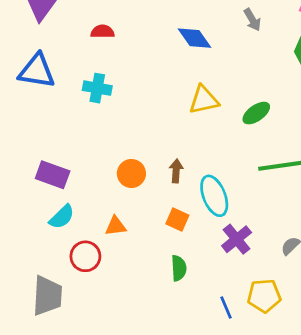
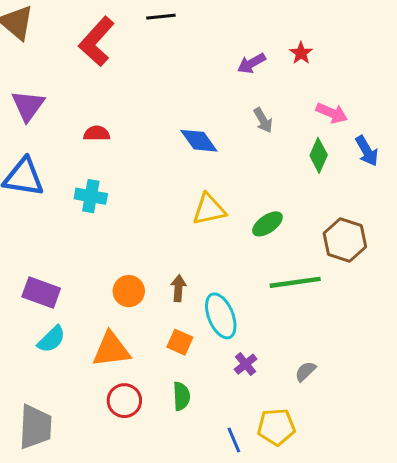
orange triangle: (116, 226) -> (111, 349), size x1.6
purple cross: (237, 239) -> (246, 364), size x0.7
red circle: (85, 256) -> (124, 401), moved

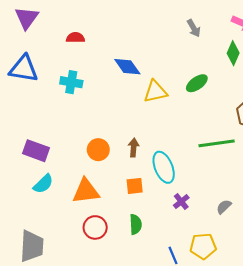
blue diamond: (199, 141) -> (127, 67), moved
green ellipse: (267, 224) -> (197, 83), moved
orange square: (180, 342) -> (135, 186), turned -30

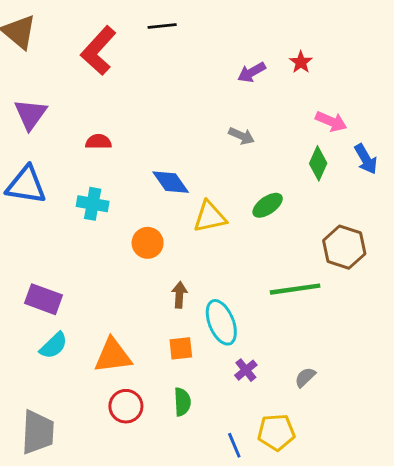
gray arrow: (194, 28) -> (242, 136), moved, turned -36
orange circle: (98, 150) -> (148, 243), moved

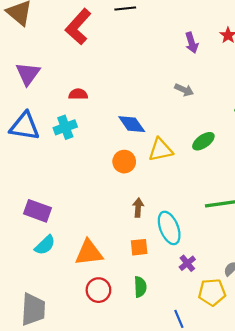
purple arrow: (252, 72) -> (192, 43), turned -78
cyan cross: (93, 204) -> (65, 127), moved, turned -30
orange circle: (148, 243) -> (124, 162), moved
yellow pentagon: (276, 432) -> (212, 292), moved

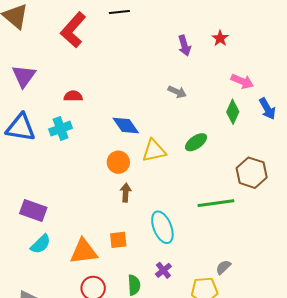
brown arrow: (138, 208) -> (126, 193), moved
orange square: (139, 247) -> (118, 240), moved
purple cross: (187, 263) -> (163, 270), moved

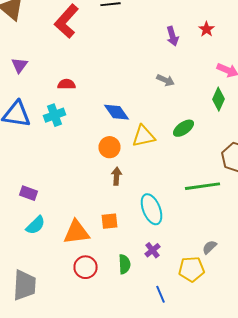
purple triangle: (24, 76) -> (20, 65), size x0.7
purple rectangle: (33, 210) -> (28, 193), size x0.7

